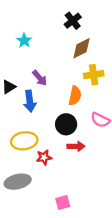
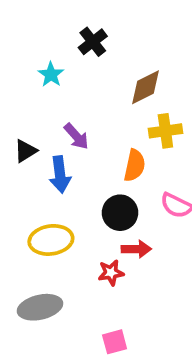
black cross: (73, 21) -> (93, 42), moved
red star: (44, 157) -> (111, 273), moved

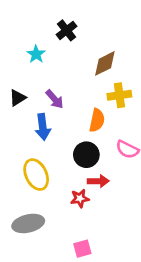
black triangle: (25, 151) -> (18, 98), moved
yellow ellipse: (51, 240) -> (36, 175), turned 72

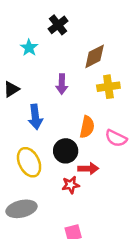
purple arrow: (55, 99) -> (62, 84), moved, turned 42
orange semicircle: (97, 120) -> (87, 127), moved
black circle: (86, 155) -> (66, 151), moved

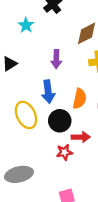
blue arrow: (35, 117) -> (48, 92), moved
yellow ellipse: (29, 162) -> (26, 115), moved

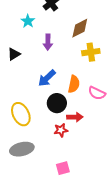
purple arrow: (56, 59) -> (48, 42), moved
blue arrow: (48, 92) -> (47, 78), turned 54
yellow ellipse: (26, 115) -> (21, 114), moved

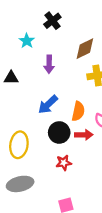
black triangle: (14, 54) -> (11, 78), turned 32
yellow ellipse: (21, 114) -> (19, 145), turned 35
red arrow: (75, 117) -> (84, 135), moved

